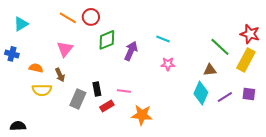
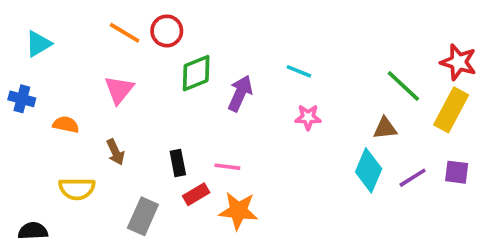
brown arrow: (60, 75) -> (115, 152), moved
yellow semicircle: (42, 90) -> (77, 189), moved
gray rectangle: (78, 99) -> (143, 216), moved
orange star: (142, 115) -> (238, 211), moved

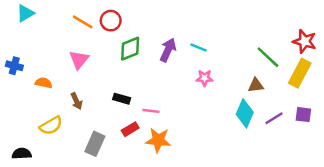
cyan triangle: (38, 44) -> (25, 13), moved
purple arrow: (240, 93) -> (168, 50), moved
black rectangle: (178, 163) -> (122, 99), moved, turned -63
yellow semicircle: (77, 189) -> (51, 126), turned -30

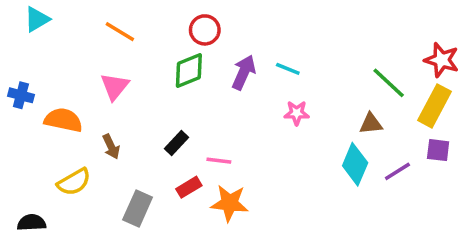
red circle: (111, 21) -> (205, 30), moved
orange semicircle: (44, 83) -> (63, 120), size x1.5
black rectangle: (122, 99) -> (176, 143), turned -63
purple square: (303, 115) -> (438, 150), moved

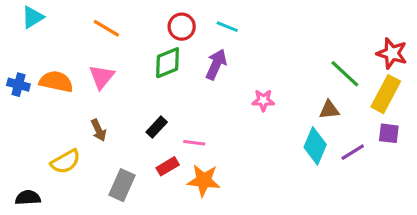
cyan line: (288, 69) -> (227, 27), moved
orange semicircle: (63, 120) -> (56, 82), moved

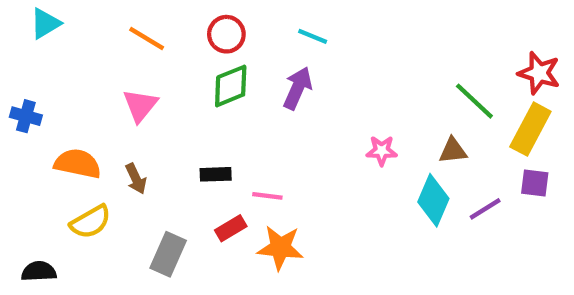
red circle: (182, 27) -> (226, 34), moved
orange semicircle: (56, 82) -> (78, 164), moved
pink star: (263, 100) -> (382, 151), moved
black rectangle: (157, 127) -> (216, 174), turned 45

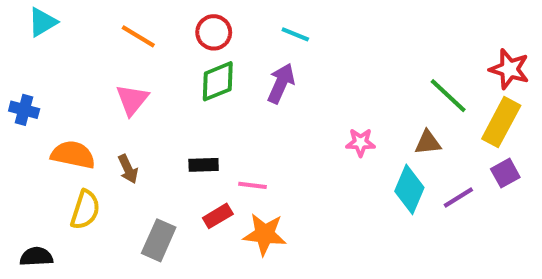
purple square: (535, 183) -> (505, 173), turned -36
yellow semicircle: (91, 222) -> (85, 210), turned -42

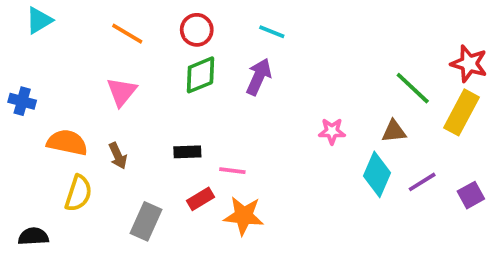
purple square: (505, 173) -> (471, 195), moved

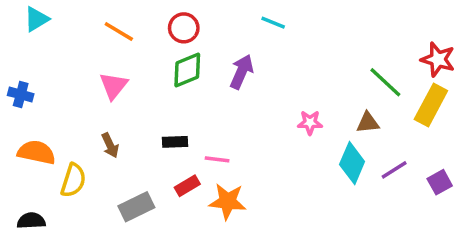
cyan line: (272, 32) -> (273, 23), moved
orange semicircle: (67, 143) -> (36, 152), moved
gray rectangle: (146, 221) -> (136, 207), turned 40

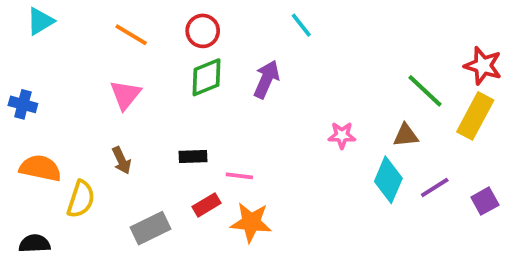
cyan line: (273, 23) -> (301, 25), turned 30

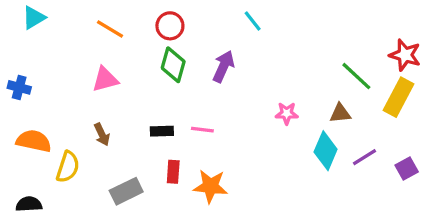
green diamond: (207, 77) -> (173, 65), turned -52
pink triangle: (125, 95) -> (105, 79), turned 36
pink line: (239, 176) -> (202, 130), moved
red rectangle: (207, 205) -> (173, 172), turned -55

